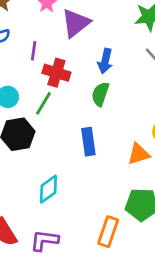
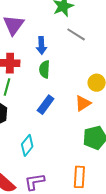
blue rectangle: (88, 142) -> (46, 105), turned 60
orange rectangle: (108, 232) -> (79, 177), moved

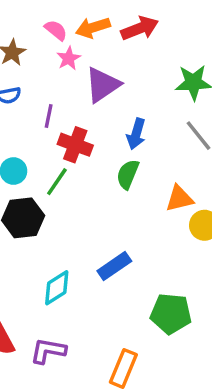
orange triangle: (83, 103) -> (179, 198), moved
blue rectangle: (46, 105) -> (114, 266), moved

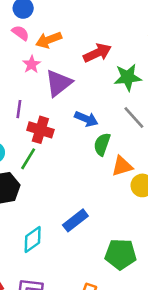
red arrow: (140, 28) -> (97, 53), moved
pink semicircle: (56, 30) -> (20, 33), moved
blue arrow: (136, 134) -> (86, 119), turned -80
green semicircle: (128, 174) -> (102, 144), moved

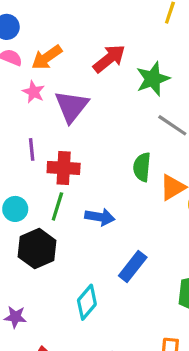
blue arrow: (86, 119) -> (100, 217), moved

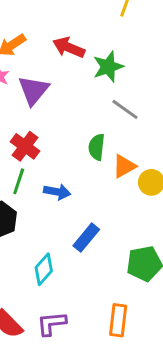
red arrow: (109, 59) -> (69, 47), turned -120
red cross: (64, 168) -> (25, 146), turned 32

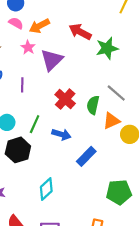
gray line: (125, 109) -> (116, 93), moved
red cross: (25, 146) -> (65, 99), moved
blue rectangle: (86, 238) -> (86, 156), moved

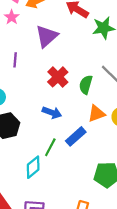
pink star: (28, 47) -> (12, 17), moved
orange triangle: (111, 121) -> (96, 113), moved
green line: (35, 124) -> (50, 147), moved

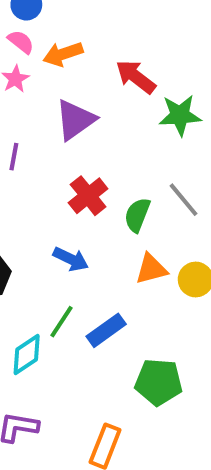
blue rectangle: (76, 136) -> (106, 330), moved

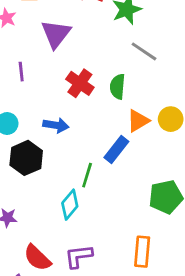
gray line: (183, 200) -> (144, 51), moved
blue arrow: (71, 259) -> (56, 125), moved
blue rectangle: (106, 330) -> (116, 150), moved

